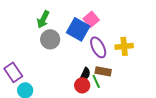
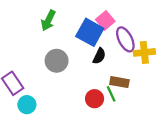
gray circle: (50, 39) -> (57, 61), moved
purple ellipse: (98, 47) -> (125, 39), moved
black semicircle: (85, 74) -> (99, 56), moved

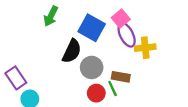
pink square: (105, 20) -> (121, 18), moved
black semicircle: (99, 56) -> (72, 51), moved, size x1.5
gray circle: (57, 61) -> (92, 67), moved

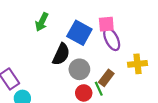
pink square: (121, 18) -> (106, 24), turned 35
yellow cross: (145, 48) -> (137, 64), moved
brown rectangle: (121, 77) -> (106, 78), turned -63

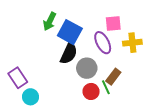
blue square: (79, 33) -> (70, 32), moved
purple ellipse: (112, 39) -> (103, 43), moved
yellow cross: (137, 64) -> (132, 43), moved

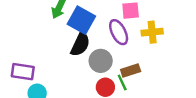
brown rectangle: (113, 77) -> (131, 70), turned 35
purple rectangle: (18, 78) -> (23, 72), turned -48

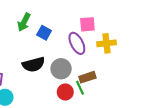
blue square: (81, 20) -> (44, 33), size x0.6
black semicircle: (80, 44) -> (34, 64), moved, turned 50

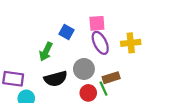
green arrow: (24, 22) -> (46, 52), moved
pink square: (87, 24) -> (97, 23), moved
black semicircle: (34, 64) -> (56, 79), moved

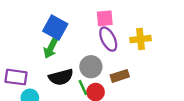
blue square: (67, 32) -> (55, 28), moved, size x1.5
green line: (103, 89) -> (83, 87), moved

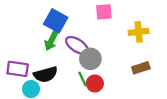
purple ellipse: (108, 39) -> (77, 45), moved, turned -30
brown rectangle: (120, 76) -> (141, 68), moved
black semicircle: (61, 77) -> (46, 75), moved

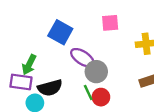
green arrow: (51, 41) -> (29, 65), moved

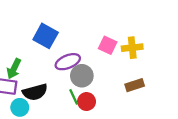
pink square: (110, 23) -> (108, 45), moved, turned 30
purple ellipse: (82, 58) -> (68, 62), turned -55

